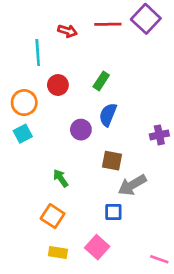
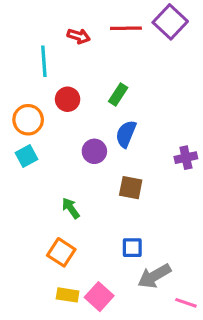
gray arrow: (132, 185) -> (154, 276), moved
pink square: (97, 247) -> (99, 297), moved

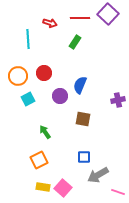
green rectangle: (118, 94) -> (75, 42), moved
red circle: (68, 99) -> (44, 73), moved
cyan square: (27, 156) -> (28, 99), moved
orange square: (61, 252) -> (39, 160), turned 30

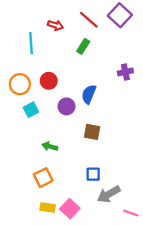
red line: (80, 18) -> (89, 20), turned 42
purple cross: (118, 100) -> (125, 72), moved
green arrow: (45, 132) -> (50, 146), turned -40

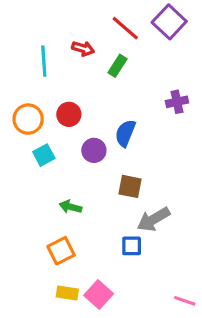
red arrow: (55, 25) -> (83, 49), moved
gray arrow: (109, 194) -> (153, 219), moved

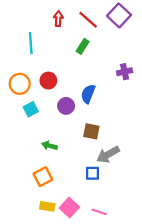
red arrow: (83, 49) -> (58, 19), moved, turned -104
pink line: (185, 301) -> (99, 212), moved

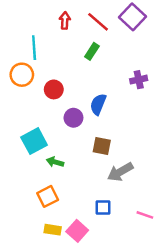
orange circle: (20, 84) -> (22, 75), moved
cyan square: (31, 109) -> (34, 141), moved, size x1.5
blue square: (93, 173) -> (103, 208), moved
pink line: (99, 212) -> (145, 215), moved

